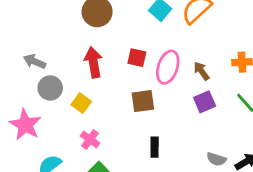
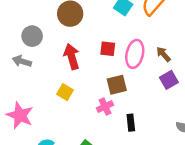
gray circle: (50, 88) -> (32, 36), moved
pink cross: (90, 139) -> (105, 107), moved, turned 35

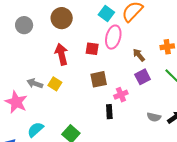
gray circle: (32, 36) -> (24, 25), moved
pink ellipse: (135, 54) -> (113, 37), moved
gray arrow: (22, 61) -> (35, 83), moved
pink cross: (105, 107) -> (121, 95), moved

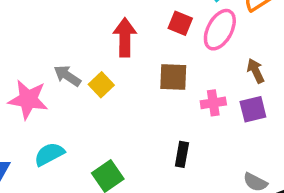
red square: (92, 49) -> (180, 23), moved
brown square: (99, 79) -> (173, 77), moved
pink cross: (121, 95) -> (213, 103), moved
pink star: (16, 102) -> (28, 99), turned -30

